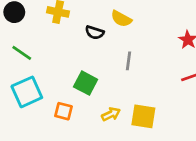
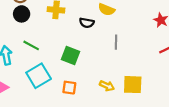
green square: (86, 83) -> (70, 55), moved
yellow arrow: (111, 114) -> (107, 86), turned 56

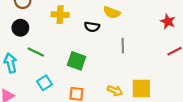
black circle: (22, 14) -> (20, 28), moved
cyan square: (39, 76) -> (45, 83), size x0.6

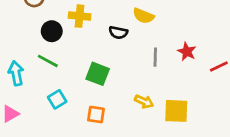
red star: (168, 21) -> (187, 52), moved
black circle: (20, 28) -> (52, 31), moved
yellow arrow: (115, 91) -> (144, 101), moved

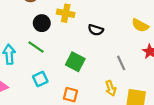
yellow semicircle: (143, 16) -> (140, 25), moved
gray line: (155, 57) -> (121, 63), moved, turned -32
yellow arrow: (144, 101) -> (111, 88), turned 40

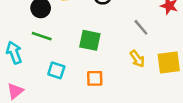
cyan square: (40, 79) -> (56, 70), turned -32

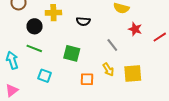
orange square: (95, 78) -> (87, 79), moved

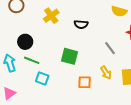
yellow cross: (53, 13) -> (51, 16), turned -35
black circle: (35, 26) -> (25, 42), moved
green line: (34, 48) -> (32, 60), moved

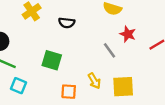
gray line: (110, 48) -> (110, 50), moved

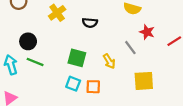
yellow arrow: (94, 81) -> (109, 61), moved
cyan square: (18, 86) -> (73, 84), moved

